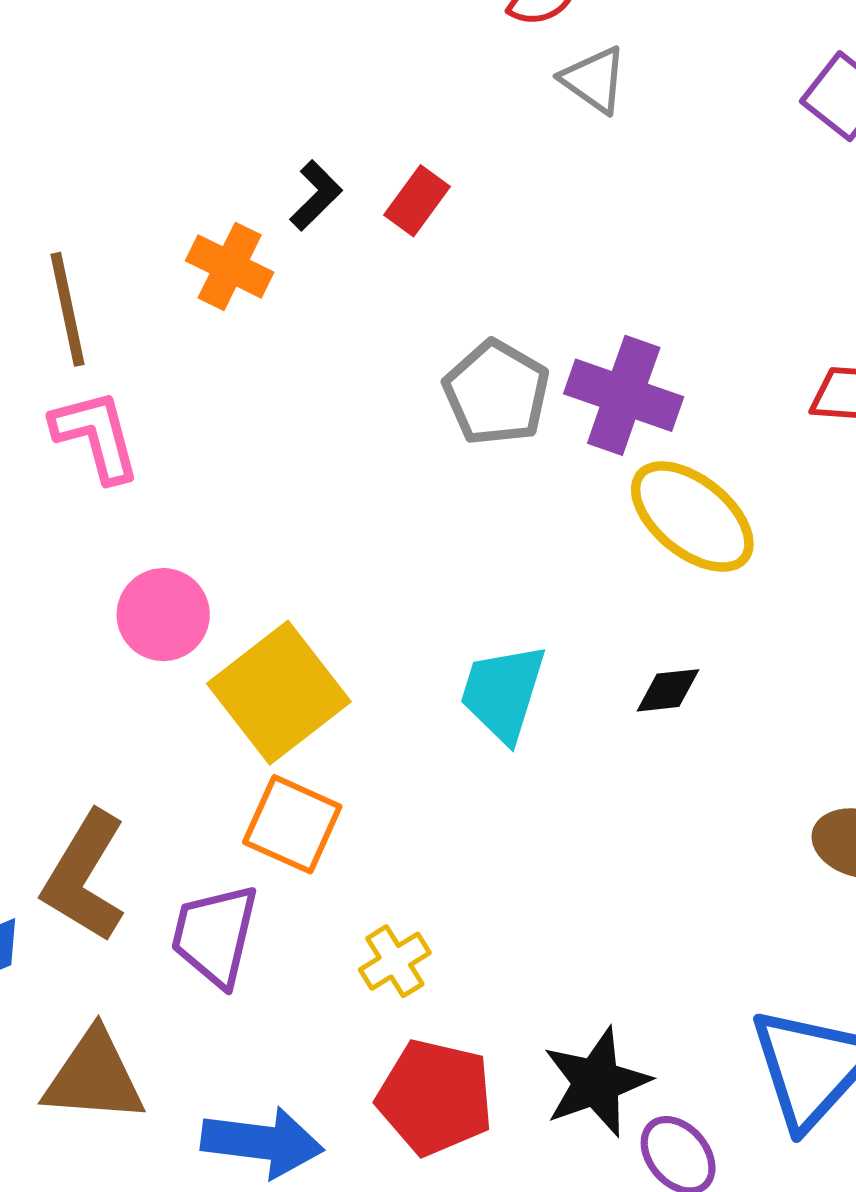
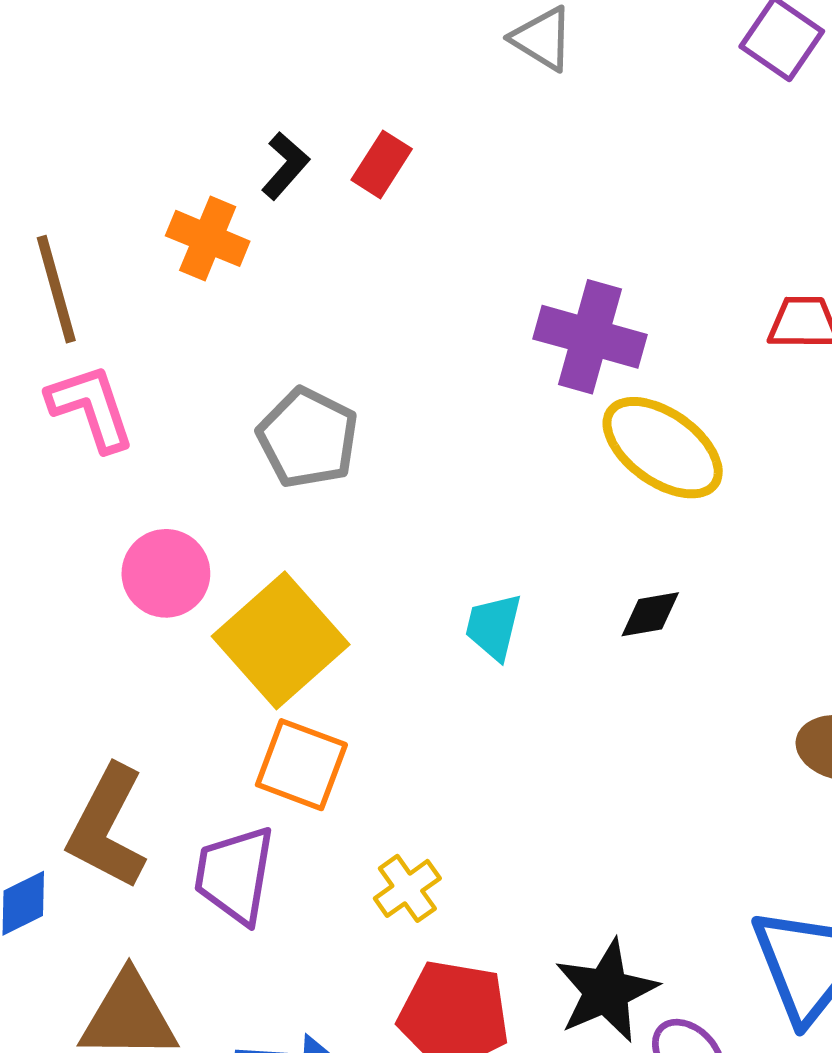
gray pentagon: (496, 393) -> (308, 438), moved
cyan trapezoid: (503, 693) -> (494, 627), size x0.7

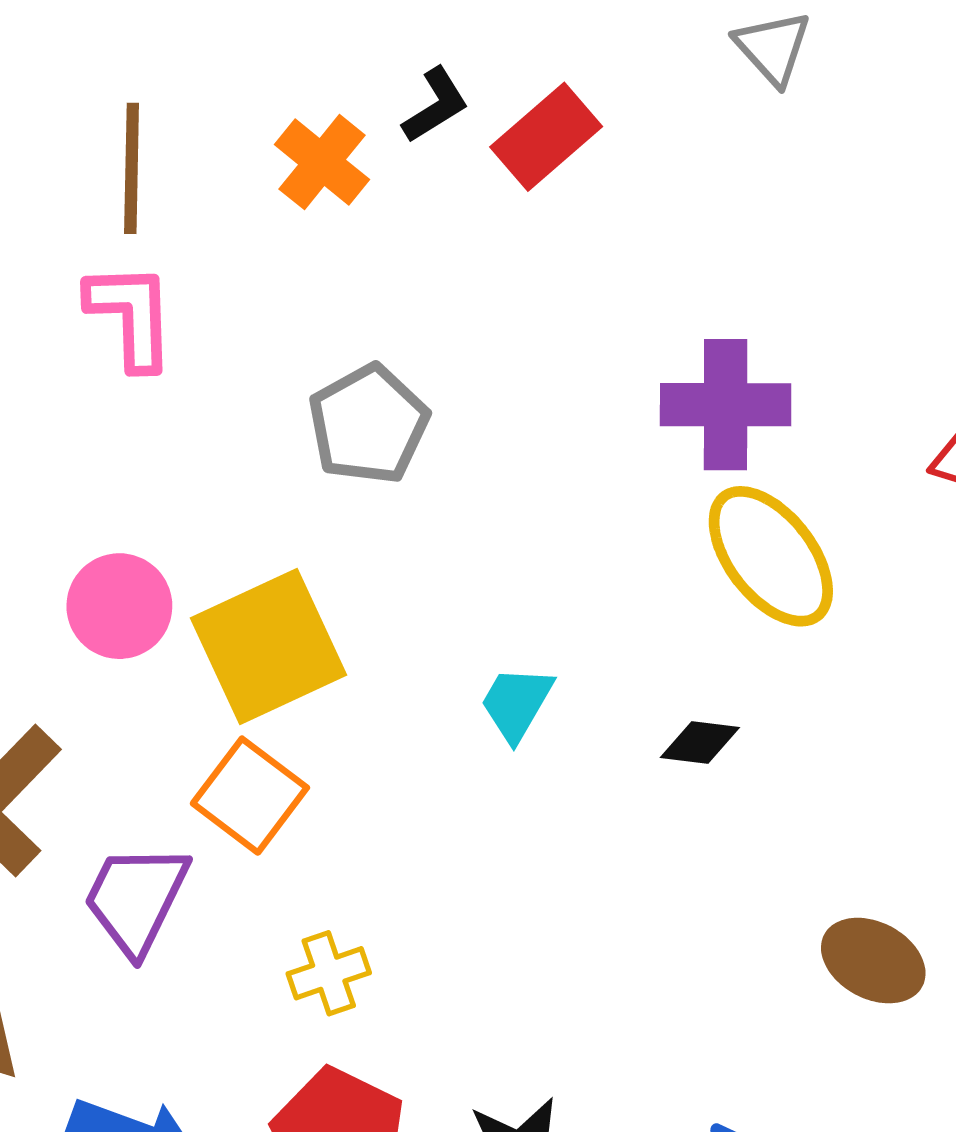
red rectangle: (382, 164) -> (546, 137), size x1.4
purple cross: (590, 337) -> (726, 405), turned -32
pink circle: (166, 573) -> (119, 606), moved

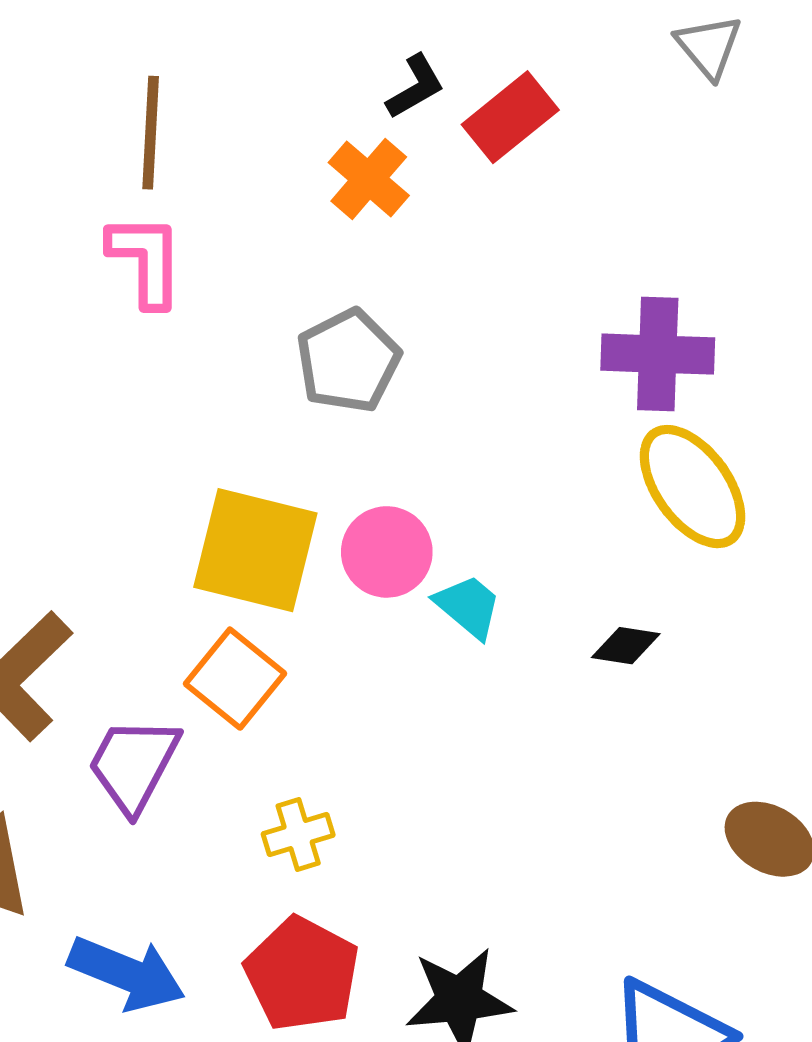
orange cross: (322, 162) -> (369, 179), moved
pink circle: (119, 606) -> (387, 552), moved
yellow square: (268, 646) -> (255, 550), turned 37
cyan trapezoid: (516, 703) -> (468, 606), turned 98

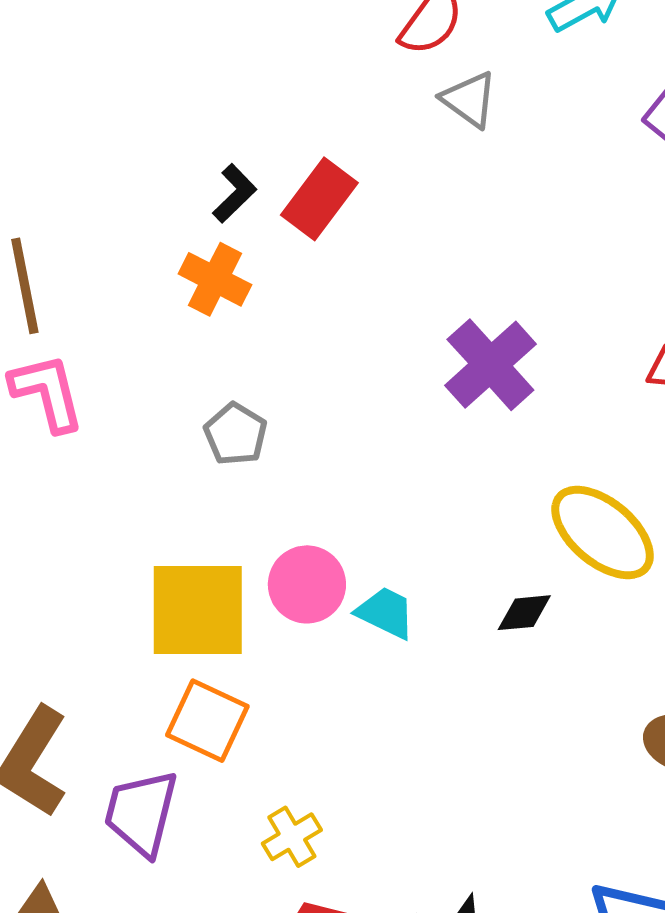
purple cross: (658, 354) -> (490, 365), turned -30
gray pentagon: (348, 361) -> (236, 434), size x0.7
yellow ellipse: (693, 487) -> (603, 533), moved

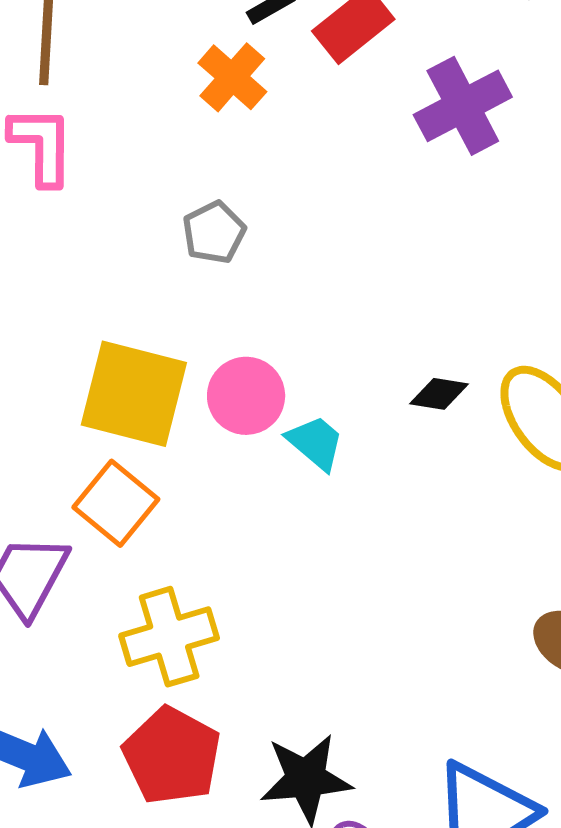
purple cross: (490, 365) -> (463, 106), moved
black diamond: (524, 613) -> (439, 394), moved
yellow cross: (292, 837) -> (169, 637), size x1.6

